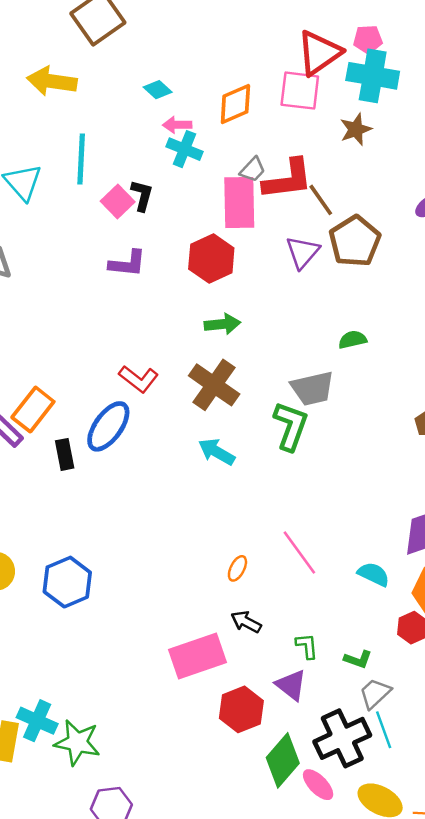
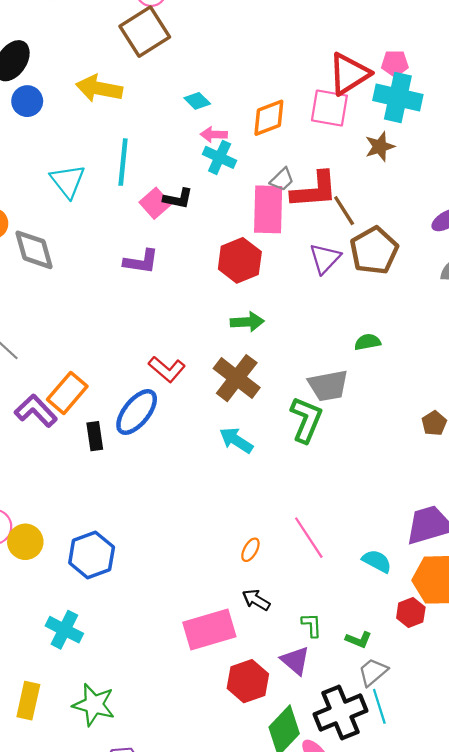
black L-shape: (142, 195) -> (178, 199), turned 84
purple L-shape: (127, 263) -> (141, 262), moved
cyan cross: (37, 721) -> (64, 630), moved

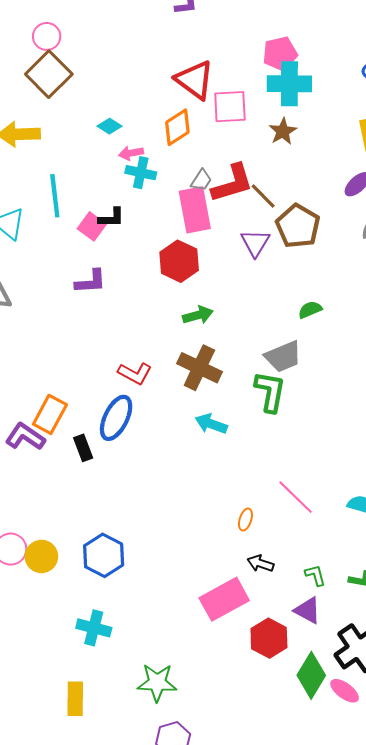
pink pentagon: (395, 63) -> (280, 54), size x1.4
red triangle: (349, 74) -> (195, 80), moved, turned -39
green star: (94, 705) -> (157, 683), moved

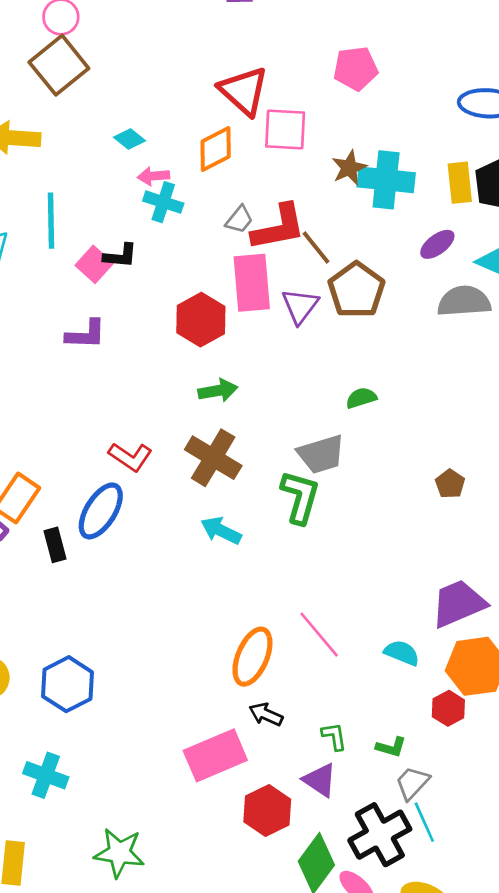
cyan cross: (289, 84) -> (386, 180), moved
pink rectangle: (195, 210) -> (252, 283), moved
orange ellipse: (245, 519) -> (252, 657), size x2.0

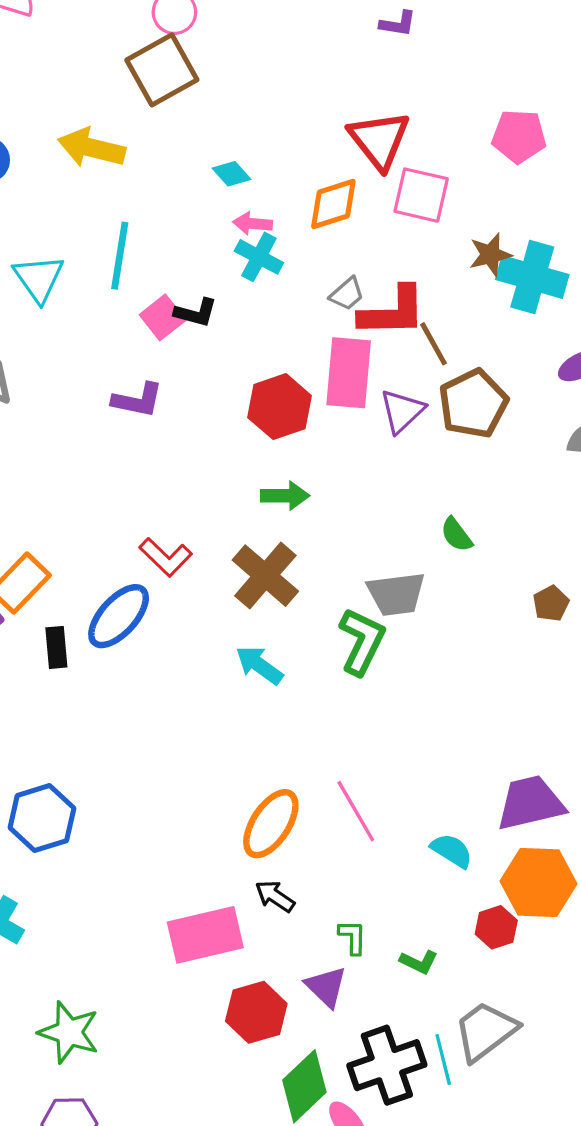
green semicircle: (361, 398) -> (456, 535), turned -120
brown pentagon: (450, 484) -> (551, 603), moved
gray trapezoid: (412, 783) -> (485, 1031), moved, size x1.5

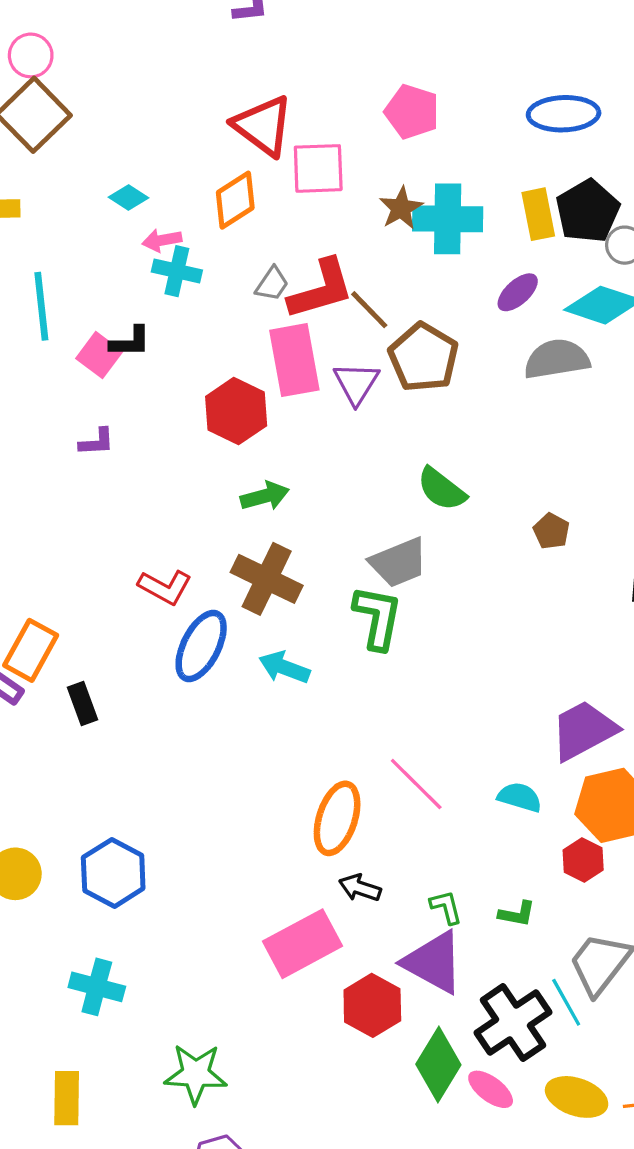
pink pentagon: (519, 136) -> (412, 112), moved, turned 30
purple L-shape: (138, 400) -> (97, 442), size x0.7
green semicircle: (456, 535) -> (442, 489), size x1.4
blue ellipse: (119, 616) -> (201, 646), moved
purple triangle: (326, 987) -> (433, 962), size x1.5

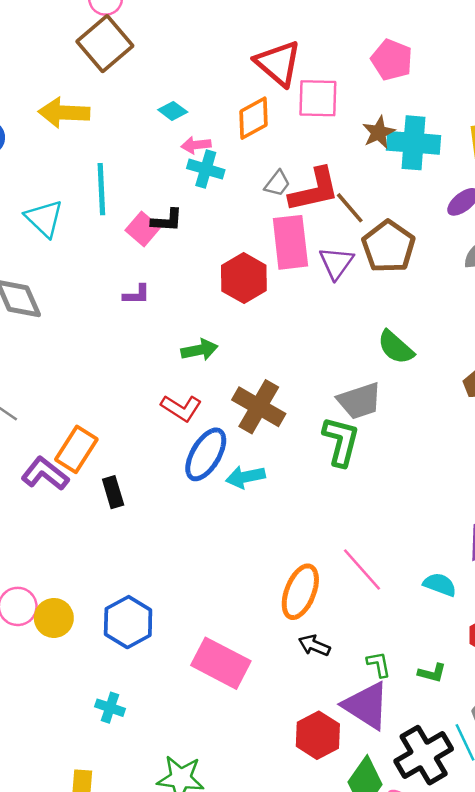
green arrow: (265, 496) -> (199, 350), moved
cyan arrow: (284, 667) -> (245, 477), moved, turned -36
pink rectangle: (302, 944) -> (221, 663), moved, turned 52
cyan cross: (97, 987) -> (110, 708), size x0.7

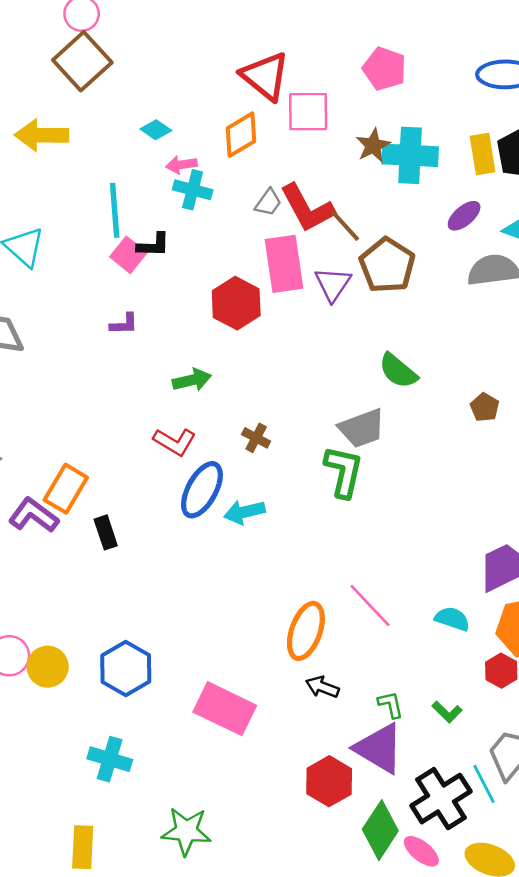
cyan line: (101, 189) -> (115, 210), moved
red L-shape: (314, 190) -> (307, 208), turned 76
brown cross: (259, 407) -> (256, 438), size x0.5
green L-shape: (432, 673) -> (447, 712), turned 32
cyan cross: (110, 708) -> (110, 759), size x1.4

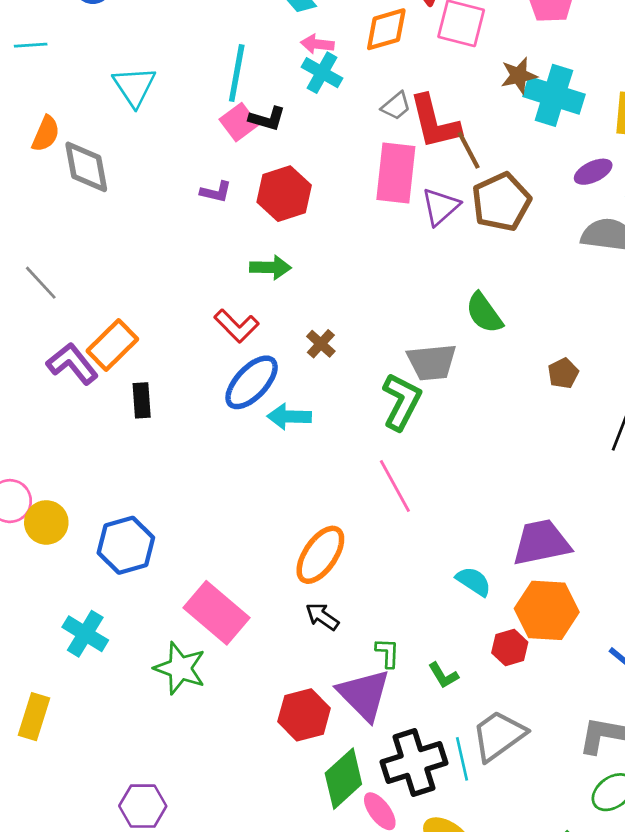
red hexagon: (236, 303) -> (284, 194), moved
pink line: (370, 606) -> (395, 486), moved
green star: (186, 831) -> (180, 668), moved

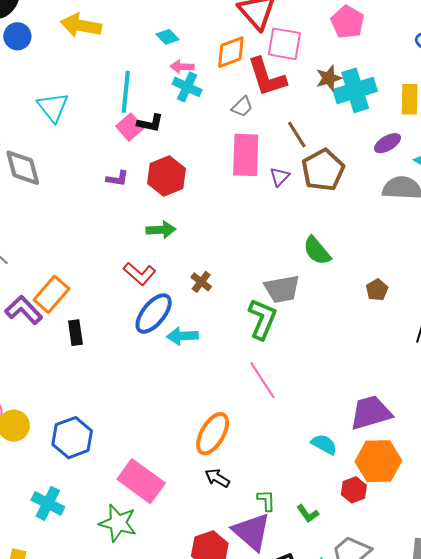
cyan cross: (554, 95) -> (355, 90), turned -30
red L-shape: (435, 122) -> (267, 77), moved
purple triangle: (440, 207) -> (280, 177), size x0.7

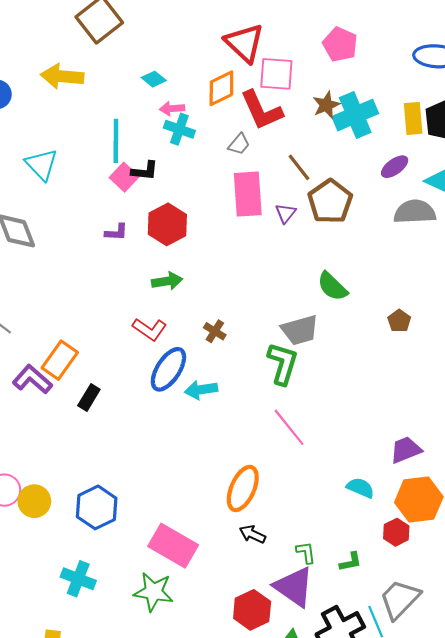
black rectangle: (75, 333) -> (89, 398), turned 45
purple trapezoid: (371, 413) -> (406, 450), size x0.7
green L-shape: (308, 514) -> (350, 562), turned -60

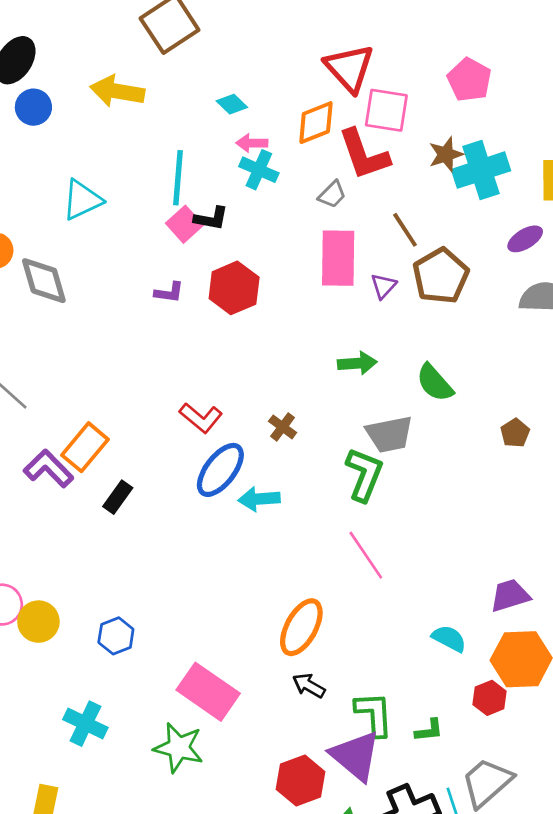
cyan triangle: (41, 165) -> (82, 200), turned 44
green arrow: (167, 281) -> (357, 363), moved
blue hexagon: (97, 507) -> (116, 636), size x0.7
green L-shape: (306, 553) -> (374, 714), size x1.6

